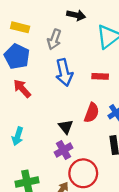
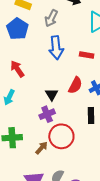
red arrow: (22, 89) -> (17, 69), moved

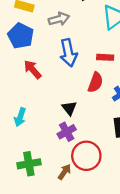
gray arrow: (51, 18) -> (59, 19), turned -126
red arrow: (17, 69) -> (33, 69), moved
red semicircle: (75, 85) -> (95, 82), moved

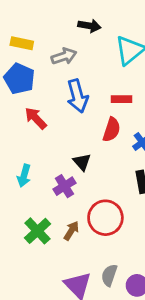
purple cross: (67, 132) -> (64, 186), moved
green cross: (29, 164) -> (37, 231), turned -30
brown arrow: (65, 172) -> (71, 231), moved

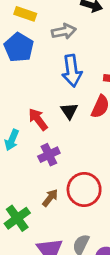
red arrow: (36, 118) -> (38, 119), moved
black triangle: (82, 162) -> (69, 111), moved
green cross: (37, 231) -> (17, 218), moved

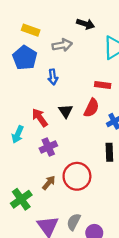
blue arrow: (72, 71) -> (53, 77), moved, size x0.6

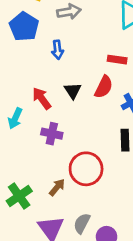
purple cross: (48, 147) -> (52, 134), turned 36
brown arrow: (49, 183) -> (57, 187), moved

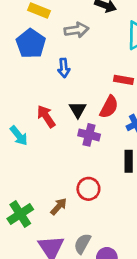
cyan arrow: (15, 118) -> (19, 136), turned -65
purple cross: (52, 134) -> (89, 135), moved
red circle: (86, 169) -> (88, 189), size x0.7

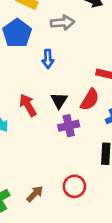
purple cross: (89, 135) -> (69, 126), turned -30
red circle: (88, 189) -> (74, 186), moved

